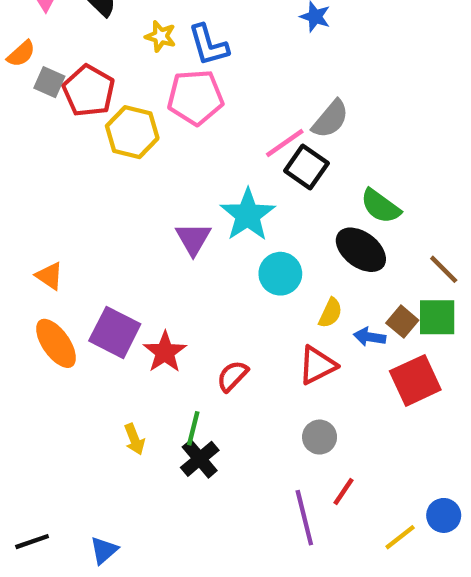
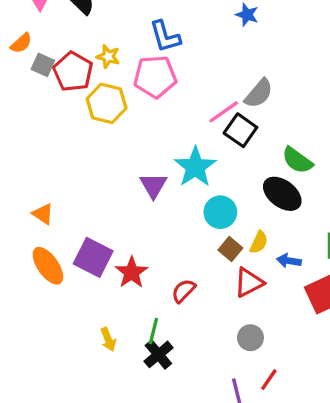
yellow star: (161, 36) -> (108, 57), moved
brown square: (402, 322) -> (230, 249), moved

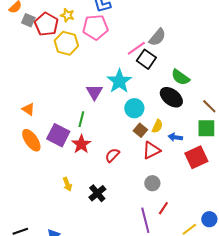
green line: (153, 331) -> (81, 119), moved

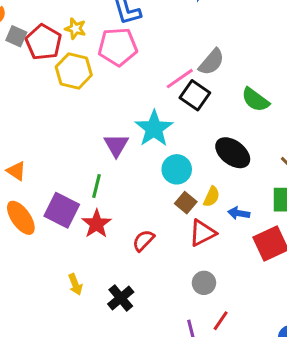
green semicircle: (180, 77) -> (255, 100), moved

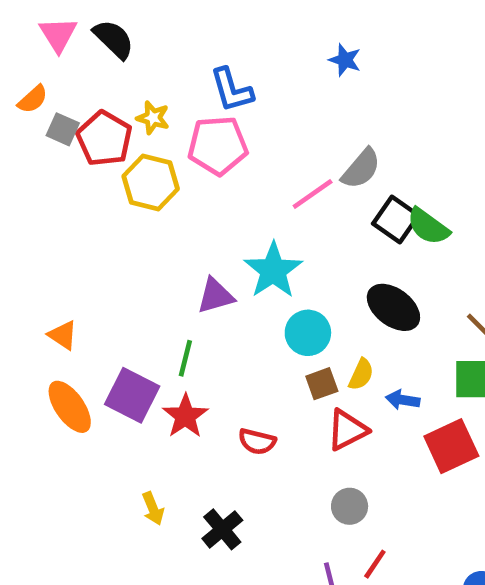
black square: (195, 95) -> (396, 219), moved
purple triangle: (116, 145) -> (215, 296), turned 44
brown square: (186, 203) -> (322, 384), turned 30
red semicircle: (143, 240) -> (257, 442), turned -120

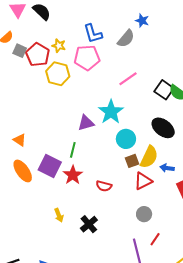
gray semicircle: (361, 169) -> (126, 39), moved
yellow semicircle: (361, 374) -> (149, 157), size x1.6

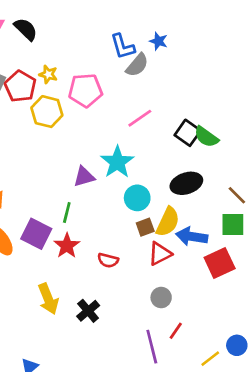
blue L-shape: (93, 34) -> (123, 46), moved
black ellipse: (163, 128) -> (186, 183), turned -55
blue arrow: (167, 168) -> (192, 236), size x1.6
yellow arrow: (59, 215) -> (48, 299), size x1.6

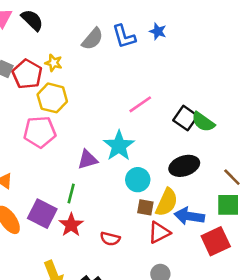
gray semicircle: (137, 65) -> (93, 39), moved
pink pentagon: (85, 90) -> (40, 132), moved
brown square: (145, 227) -> (145, 207), turned 30

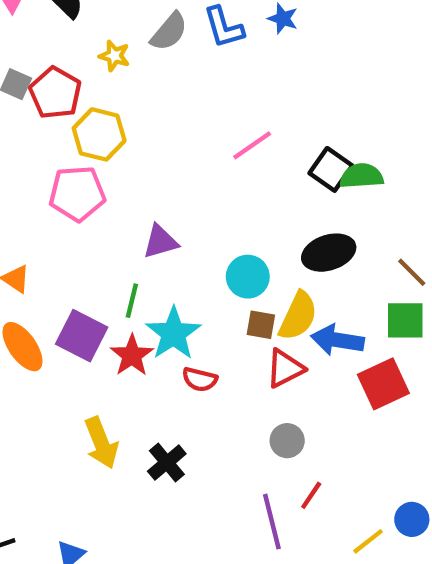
yellow star: (54, 63) -> (114, 56), moved
green semicircle: (203, 122) -> (362, 176), turned 140
cyan star: (119, 146) -> (173, 333), moved

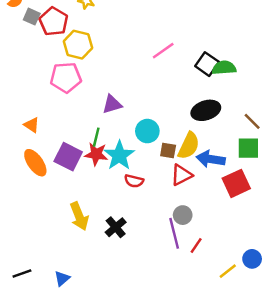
cyan circle: (248, 277) -> (147, 131), moved
red star: (132, 355) -> (96, 154), moved, turned -30
purple line: (272, 522) -> (174, 233), moved

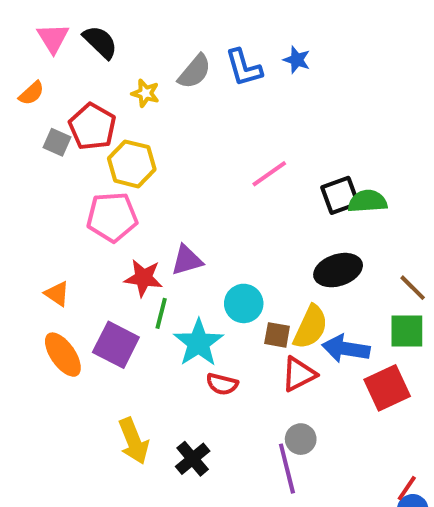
gray square: (32, 17) -> (57, 142), moved
black square: (207, 64) -> (340, 195), turned 35
red star: (96, 154) -> (143, 278), moved
red line: (196, 246) -> (407, 488), moved

